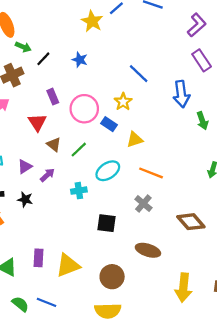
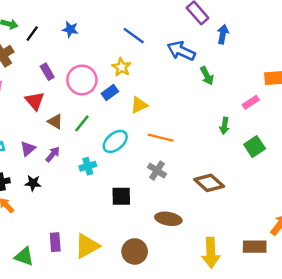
blue arrow: (181, 94) -> (181, 51), turned 130
blue rectangle: (109, 124) -> (110, 93), turned -63

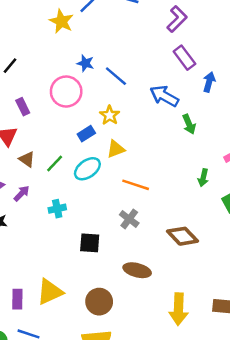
blue star: (70, 29) -> (85, 63), moved
yellow star: (121, 67) -> (110, 115), moved
pink circle: (82, 80) -> (66, 92), moved
cyan ellipse: (115, 141) -> (87, 169), moved
purple rectangle: (55, 242) -> (17, 299), moved

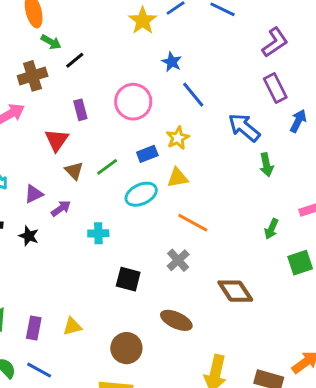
blue star: (85, 63) -> (172, 62), moved
green line: (55, 164) -> (107, 167), moved
yellow triangle: (50, 292) -> (72, 327), size x0.6

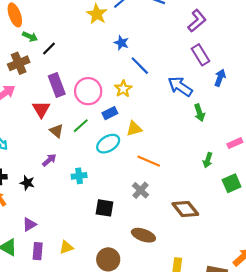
pink circle: (133, 102) -> (88, 91), moved
purple rectangle: (80, 110) -> (57, 85), size x1.5
yellow star: (178, 138) -> (123, 89), moved
purple triangle: (34, 194) -> (29, 224), moved

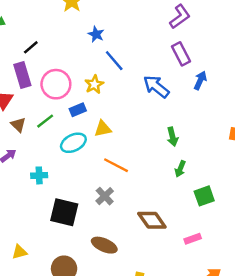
black line: (49, 49) -> (31, 47), moved
green arrow: (199, 113) -> (172, 137), moved
pink rectangle: (235, 143) -> (193, 239), moved
black square: (105, 208) -> (64, 212), size x1.4

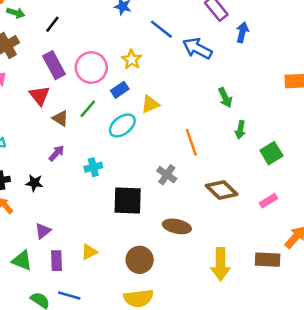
black line: (31, 47) -> (52, 24), moved
blue line: (114, 61) -> (161, 29), moved
orange line: (116, 165) -> (191, 142), moved, turned 55

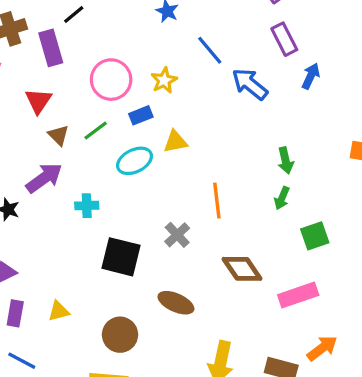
purple rectangle: (54, 65) -> (51, 48), moved
green arrow: (225, 98) -> (286, 160), moved
purple arrow: (56, 153) -> (44, 178), size x1.6
pink rectangle: (268, 201) -> (298, 295), size x1.6

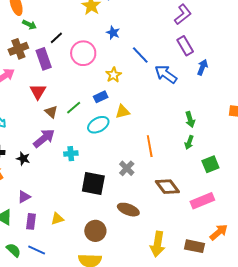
pink circle: (111, 80) -> (83, 53), moved

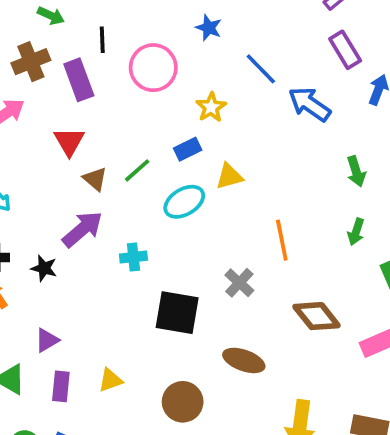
black line: (56, 38) -> (102, 40), turned -48
green arrow: (190, 119) -> (356, 171), moved

